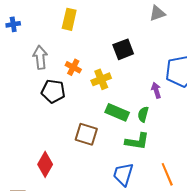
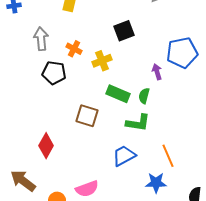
blue trapezoid: (123, 174) -> (124, 156), turned 45

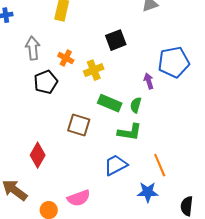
black pentagon: (54, 73) -> (46, 82), turned -30

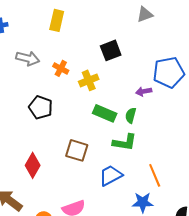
gray arrow: (33, 48) -> (28, 58), turned 110
purple arrow: (149, 81) -> (144, 91), turned -84
black pentagon: (46, 82) -> (41, 107), moved, turned -30
brown square: (79, 125) -> (77, 150), moved

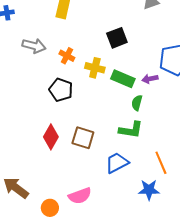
yellow cross: (89, 80) -> (95, 68), turned 36
black pentagon: (41, 107) -> (61, 90), moved
green rectangle: (105, 113) -> (123, 79), moved
red diamond: (33, 165) -> (51, 137), moved

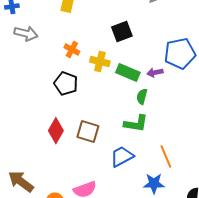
gray arrow: (34, 46) -> (26, 34), moved

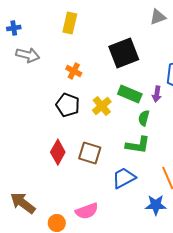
black square: (122, 32) -> (124, 53), size x1.4
yellow cross: (100, 62) -> (102, 106), moved, turned 36
purple arrow: (155, 72) -> (157, 94), turned -70

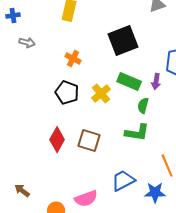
gray arrow: (28, 55) -> (27, 43), size x0.7
blue trapezoid: (124, 178) -> (123, 181), moved
brown arrow: (23, 203) -> (22, 191), size x0.6

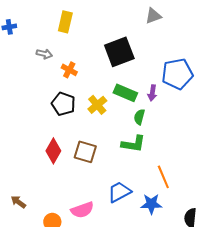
gray arrow: (27, 43) -> (44, 54), moved

